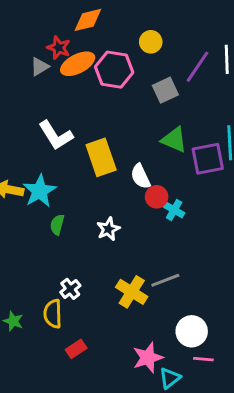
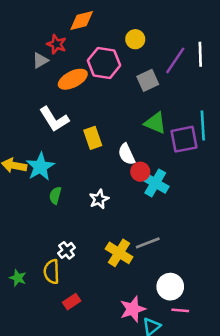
orange ellipse: (78, 64) -> (73, 79), moved
yellow rectangle: (101, 157) -> (93, 138), size x0.7
cyan cross: (174, 210) -> (155, 183), size x1.5

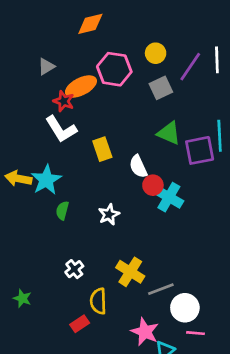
yellow circle: (135, 39) -> (156, 53), moved
red star: (57, 44) -> (64, 101), moved
gray line: (148, 243) -> (161, 289), moved
yellow semicircle: (52, 272) -> (98, 301), moved
pink star: (133, 309) -> (145, 332), turned -30

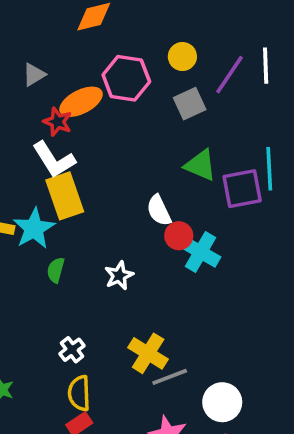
yellow rectangle: (102, 149) -> (65, 196), moved, size x1.4
gray line: (161, 289) -> (170, 377), moved
yellow semicircle: (98, 301) -> (79, 393), moved

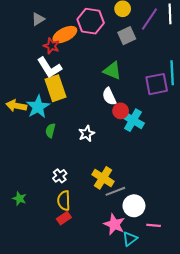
green triangle: (201, 165) -> (112, 71), moved
white circle: (222, 402) -> (134, 206), moved

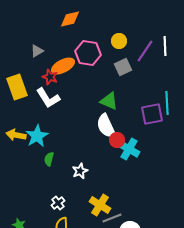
yellow rectangle: (56, 88) -> (17, 87), moved
white semicircle: (109, 96) -> (106, 126), size x1.4
white star: (87, 134) -> (80, 171), moved

